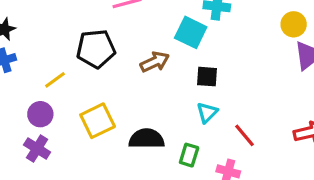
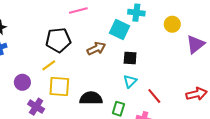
yellow circle: (294, 24) -> (172, 24), moved
yellow line: (55, 80) -> (49, 65), moved
yellow square: (98, 121) -> (59, 87), turned 30
purple cross: (37, 149) -> (36, 107), moved

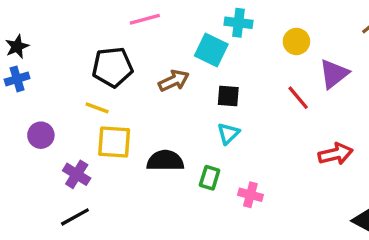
yellow line: (49, 65) -> (97, 108), turned 56
purple circle: (22, 82) -> (41, 135), moved
red line: (154, 96) -> (298, 98), moved

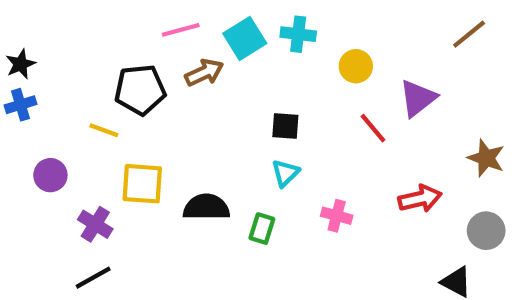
yellow circle: (296, 41) -> (356, 66), moved
cyan square: (211, 50) -> (245, 38), moved, turned 32
brown arrow: (174, 81) -> (204, 73), moved
yellow line: (97, 108) -> (104, 130), moved
pink cross: (250, 195) -> (337, 216), moved

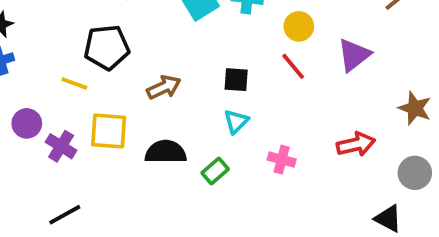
brown arrow: (204, 73) -> (164, 87), moved
red line: (373, 128) -> (293, 66), moved
purple cross: (95, 224) -> (61, 146), moved
green rectangle: (262, 229) -> (215, 171), turned 32

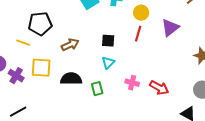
red line: (293, 66) -> (138, 34), turned 56
red arrow: (356, 144) -> (159, 88), moved, turned 42
green rectangle: (215, 171) -> (97, 89), turned -64

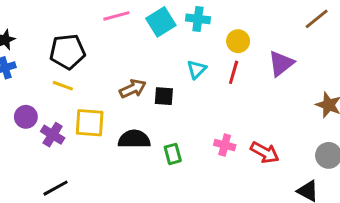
black pentagon: (40, 24) -> (67, 52), moved
black square: (108, 41) -> (164, 96), moved
cyan triangle: (108, 63) -> (196, 69), moved

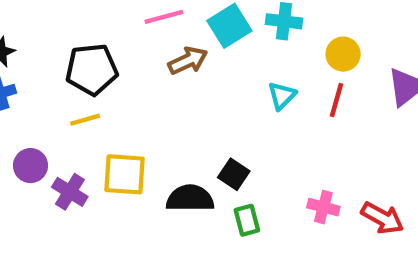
yellow line: (63, 86) -> (85, 120), turned -36
brown arrow: (133, 89) -> (188, 61), moved
black square: (164, 96) -> (234, 174), moved, turned 30

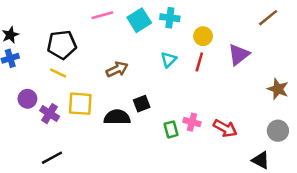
brown arrow: (188, 61) -> (117, 69), moved
yellow line: (85, 120) -> (58, 73), turned 42
black square: (234, 174) -> (142, 104), turned 35
green rectangle: (247, 220) -> (171, 129), moved

